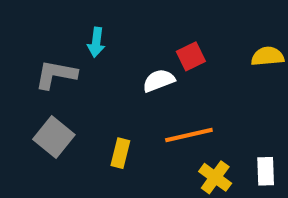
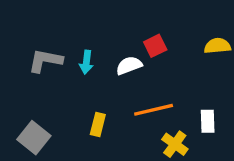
cyan arrow: (96, 42) -> (86, 62), moved
gray square: (54, 137) -> (34, 138), moved
white rectangle: (266, 171) -> (208, 121), moved

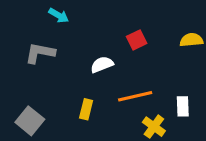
cyan arrow: (86, 62) -> (59, 15), moved, turned -66
white semicircle: (129, 66) -> (102, 65), moved

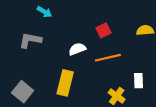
orange line: (135, 96) -> (108, 58), moved
yellow rectangle: (86, 109) -> (65, 83), size x1.6

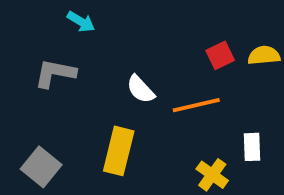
red square: (103, 30) -> (220, 55), moved
white semicircle: (77, 49) -> (141, 89), turned -112

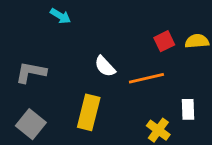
gray L-shape: (55, 73) -> (31, 72), moved

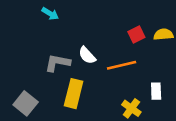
gray L-shape: (31, 72) -> (58, 63), moved

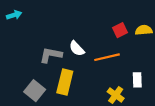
cyan arrow: (50, 14) -> (14, 15), moved, turned -48
gray square: (26, 103) -> (35, 91), moved

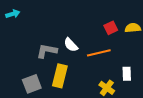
gray square: (35, 91) -> (32, 84), turned 30

